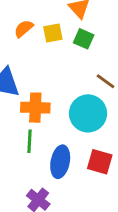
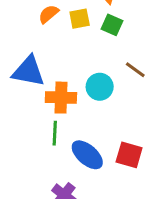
cyan circle: (88, 113) -> (100, 87), moved, size x0.7
blue ellipse: (60, 162) -> (87, 155), turned -60

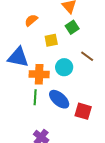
yellow square: (80, 19) -> (51, 40), moved
green square: (112, 25) -> (72, 27), turned 32
blue ellipse: (87, 155) -> (59, 99), moved

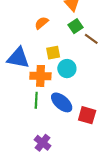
orange semicircle: (31, 20) -> (42, 23), moved
yellow square: (51, 40) -> (53, 53), moved
brown line: (87, 56) -> (91, 39), moved

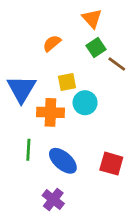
blue triangle: (18, 58) -> (21, 89), turned 50
green line: (36, 100) -> (28, 150), moved
blue ellipse: (62, 102) -> (63, 161), moved

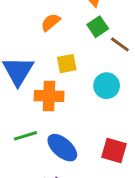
cyan circle: (85, 103) -> (107, 86), moved
green line: (28, 150) -> (25, 136), turned 70

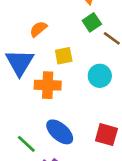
orange semicircle: (51, 22) -> (38, 29), moved
green line: (25, 136) -> (26, 144), moved, turned 60

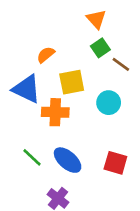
yellow square: (64, 56) -> (72, 82), size x1.4
blue triangle: (20, 62) -> (27, 89), turned -36
green line: (26, 144) -> (32, 157), moved

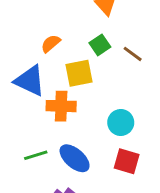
green square: (100, 48) -> (100, 45), moved
cyan circle: (109, 103) -> (121, 122), moved
green line: (32, 157) -> (36, 155), turned -60

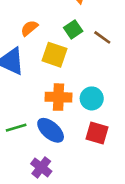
yellow square: (79, 73) -> (55, 55), turned 30
orange cross: (61, 106) -> (59, 97), moved

